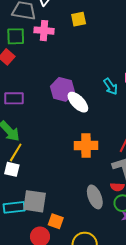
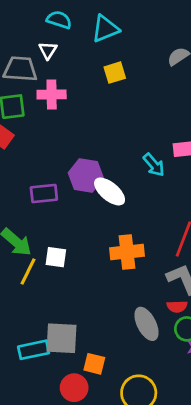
yellow square: (79, 19) -> (115, 73), moved
purple rectangle: (14, 98) -> (44, 193), moved
white square: (12, 169) -> (56, 257), moved

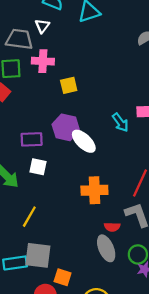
yellow square: (115, 73) -> (69, 85), moved
white square: (56, 257) -> (38, 167), moved
yellow line: (28, 271) -> (29, 217), moved
red semicircle: (177, 307) -> (112, 227), moved

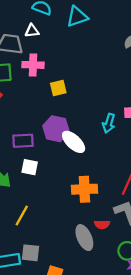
white triangle: (42, 26) -> (32, 31), turned 48
cyan arrow: (120, 122) -> (109, 123), turned 54
gray ellipse: (106, 248) -> (84, 238), moved
gray square: (38, 255) -> (30, 253), size x0.7

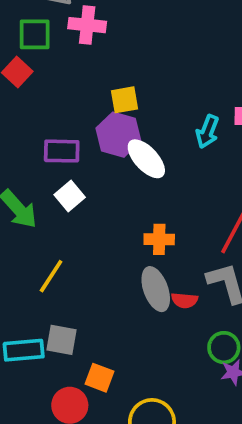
yellow square: (58, 88) -> (124, 100), moved
white square: (30, 167) -> (70, 196), turned 35
orange cross: (84, 189) -> (159, 239), size x0.7
gray ellipse: (84, 238) -> (156, 289), moved

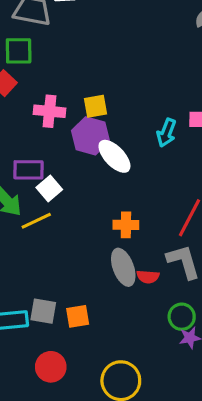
pink cross: (87, 25) -> (49, 111), moved
purple rectangle: (62, 151) -> (28, 170), moved
yellow line: (51, 276) -> (36, 221), moved, turned 32
orange square: (100, 378) -> (78, 316), moved, turned -30

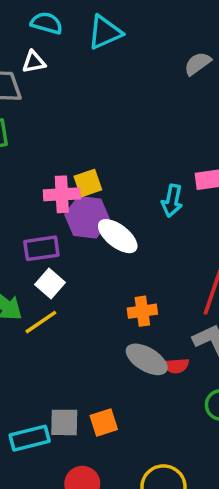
pink cross: (49, 111) -> (62, 194), moved
purple rectangle: (28, 170) -> (41, 248), moved
gray ellipse: (123, 267) -> (147, 359), turned -30

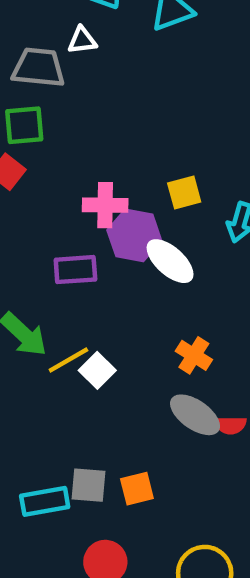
yellow square: (88, 183) -> (184, 193), moved
white square: (50, 283) -> (97, 370), moved
orange cross: (142, 311) -> (194, 355), turned 36

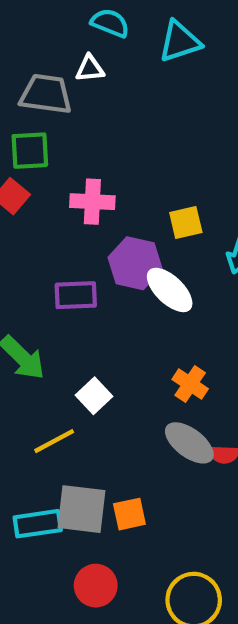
pink cross: (105, 205) -> (92, 202), moved
yellow line: (68, 360) -> (54, 441), moved
gray square: (88, 485) -> (82, 509), size x1.4

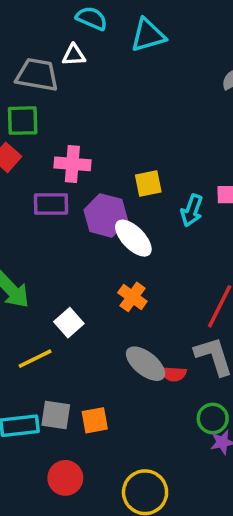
purple rectangle: (76, 295) -> (51, 204), moved
orange cross: (190, 384) -> (132, 297), moved
gray square: (82, 509) -> (56, 415), size x0.7

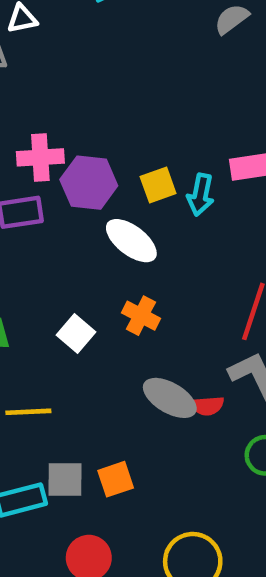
yellow square: (148, 183) -> (158, 185), moved
purple hexagon: (106, 215) -> (89, 183), moved
white square: (69, 323) -> (76, 333), moved
yellow line: (35, 359) -> (28, 412), turned 32

